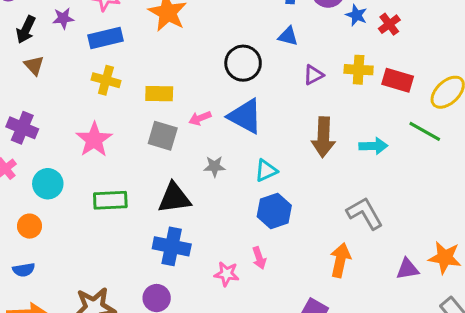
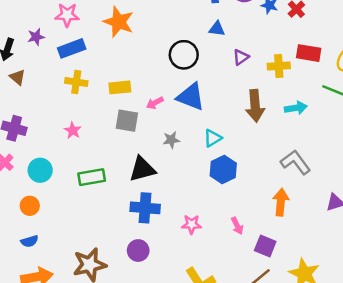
yellow cross: (359, 70) -> (279, 66), moved
pink star: (94, 140) -> (73, 130), size x0.6
pink arrow: (259, 258) -> (237, 226), moved

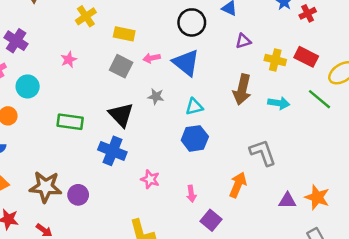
yellow cross: (76, 82) -> (86, 16), turned 30
black triangle: (142, 169) -> (121, 115), turned 44
green rectangle: (92, 177) -> (70, 122), moved
purple circle: (138, 251) -> (78, 195), moved

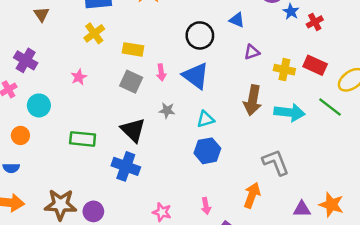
pink arrow: (152, 58) -> (161, 72), turned -84
cyan arrow: (279, 103) -> (290, 112), size x1.4
pink star: (150, 179) -> (162, 212), moved

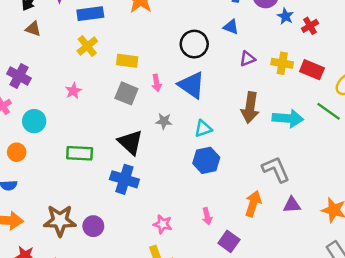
brown triangle: (41, 14) -> (33, 29), turned -35
yellow cross: (284, 70) -> (282, 63), moved
purple triangle: (302, 209) -> (292, 205), moved

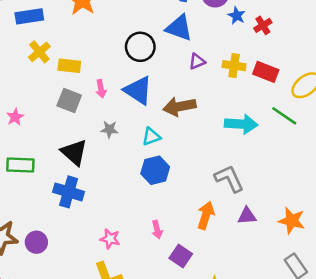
blue triangle: (231, 27) -> (179, 28), size x1.6
yellow cross: (87, 46) -> (39, 52), moved
pink star: (73, 91) -> (15, 117), moved
brown arrow: (250, 108) -> (179, 106), moved, turned 72

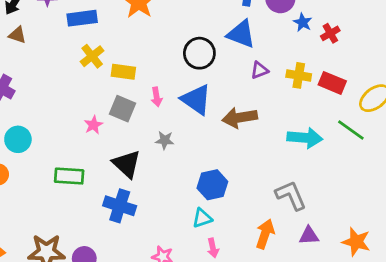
pink star: (15, 117) -> (93, 125), moved
cyan triangle: (151, 136) -> (202, 218), moved

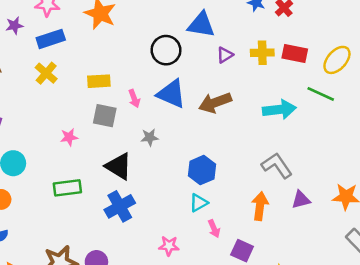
yellow cross: (92, 56) -> (46, 73), moved
pink star: (93, 125) -> (69, 137), moved, turned 30
blue cross: (120, 206) -> (120, 206), turned -36

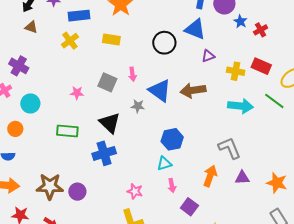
yellow cross: (262, 53) -> (236, 71), moved
yellow rectangle: (99, 81) -> (111, 40), moved
blue triangle: (171, 94) -> (160, 91), moved

